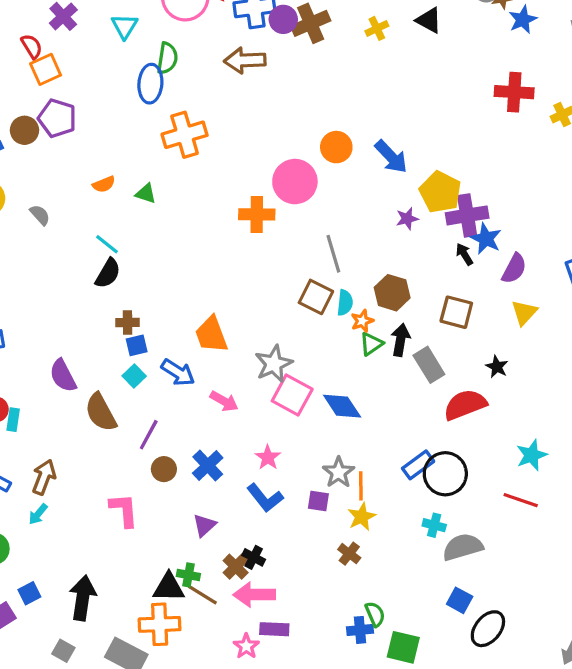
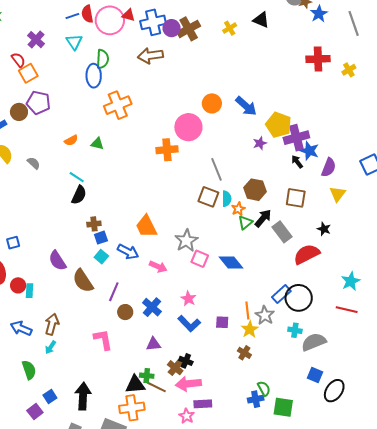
black arrow: (401, 340) -> (263, 218), turned 36
pink square: (292, 395) -> (200, 259), size x0.7
gray star: (339, 472) -> (265, 315), moved
purple triangle: (204, 525) -> (154, 344), turned 42

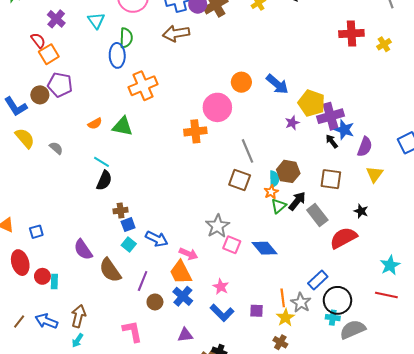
green triangle: (97, 144) -> (122, 126), size x1.5
cyan semicircle: (227, 199) -> (274, 179), moved
orange trapezoid: (146, 226) -> (181, 272), moved
black circle: (299, 298) -> (337, 300), moved

